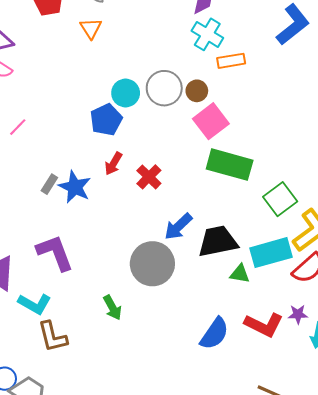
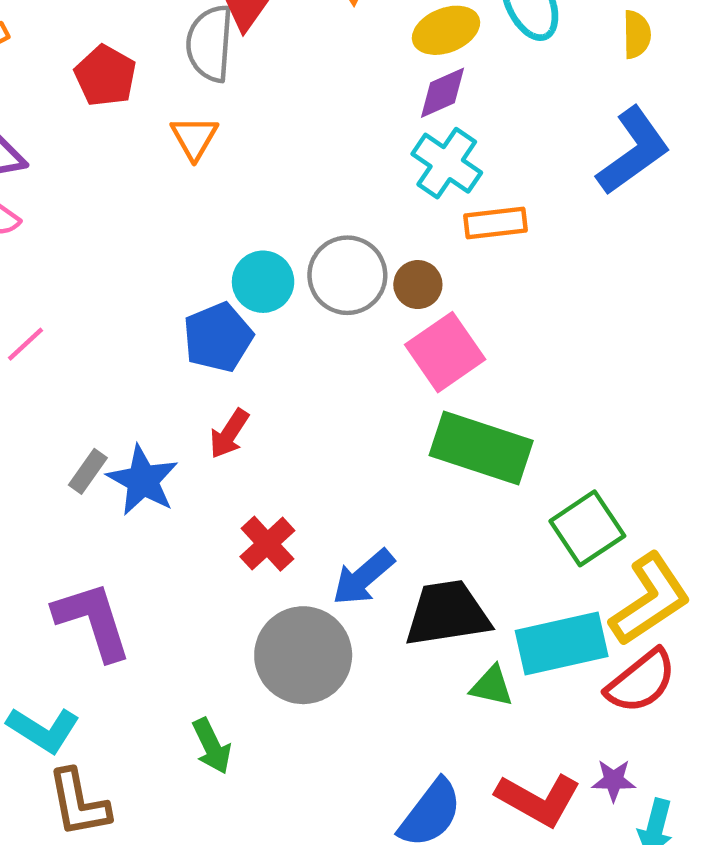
red cross: (149, 177) -> (267, 544), moved

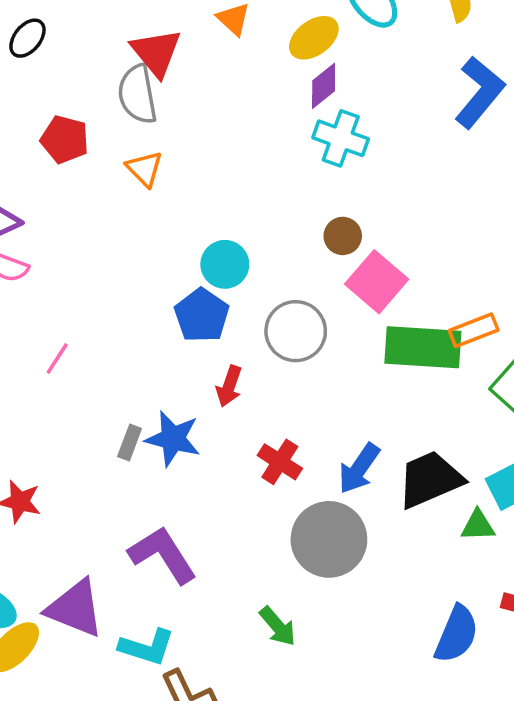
orange rectangle: (496, 223) -> (474, 330), moved
gray circle: (347, 275) -> (296, 331), moved

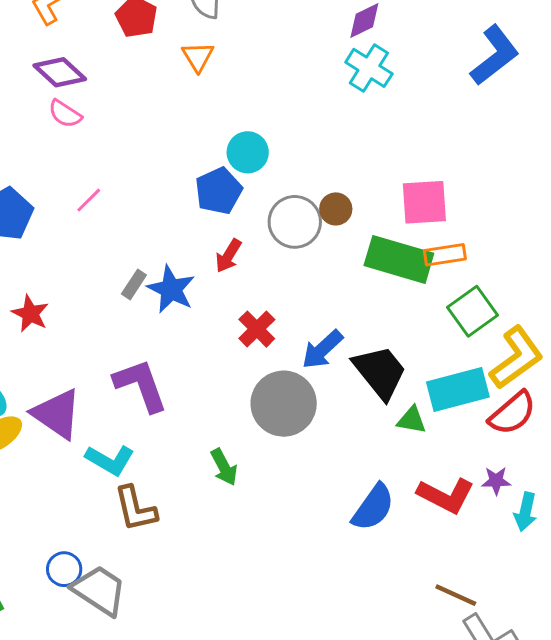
brown circle: (343, 236) -> (336, 209), moved
pink square: (377, 282) -> (424, 202), moved, turned 33
black trapezoid: (430, 479) -> (380, 372), turned 62

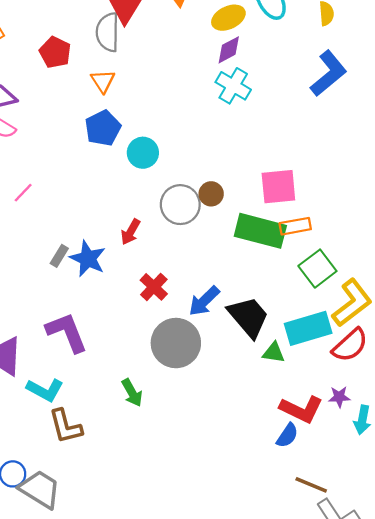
blue pentagon: (219, 191) -> (103, 128), moved
blue semicircle: (373, 507) -> (287, 435), moved, size x0.7

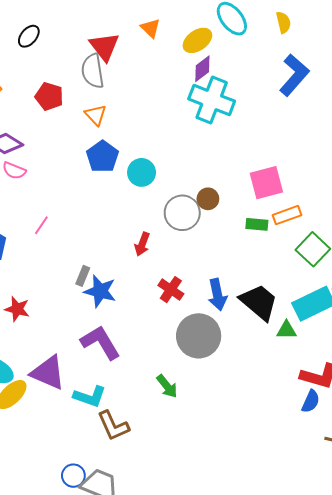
cyan cross: (233, 86) -> (212, 100), size x1.4
green rectangle: (260, 231) -> (257, 224), size x0.5
blue star: (88, 259) -> (100, 291), moved
blue arrow: (204, 301) -> (217, 295), turned -48

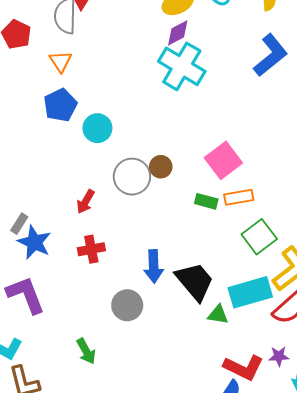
pink square: (266, 183) -> (223, 160), turned -32
red cross: (171, 290) -> (91, 249), moved, turned 35
gray circle: (199, 336) -> (127, 305), size x0.7

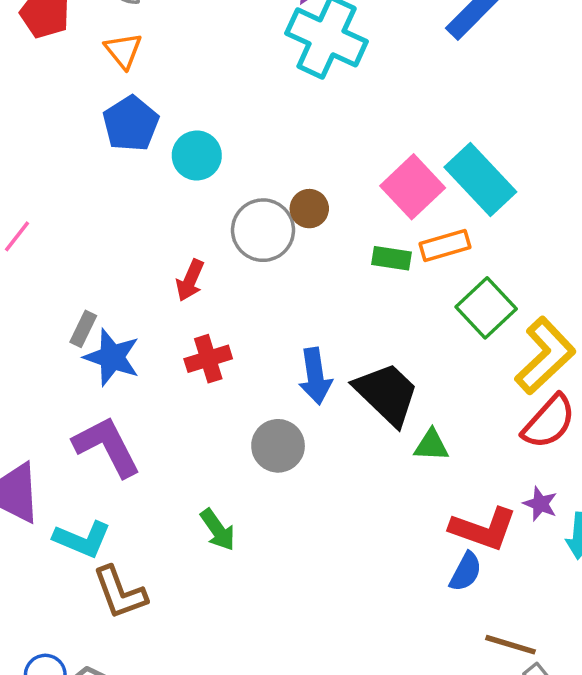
cyan rectangle: (250, 292) -> (480, 179), moved, turned 69
purple star: (279, 356) -> (540, 504), turned 30

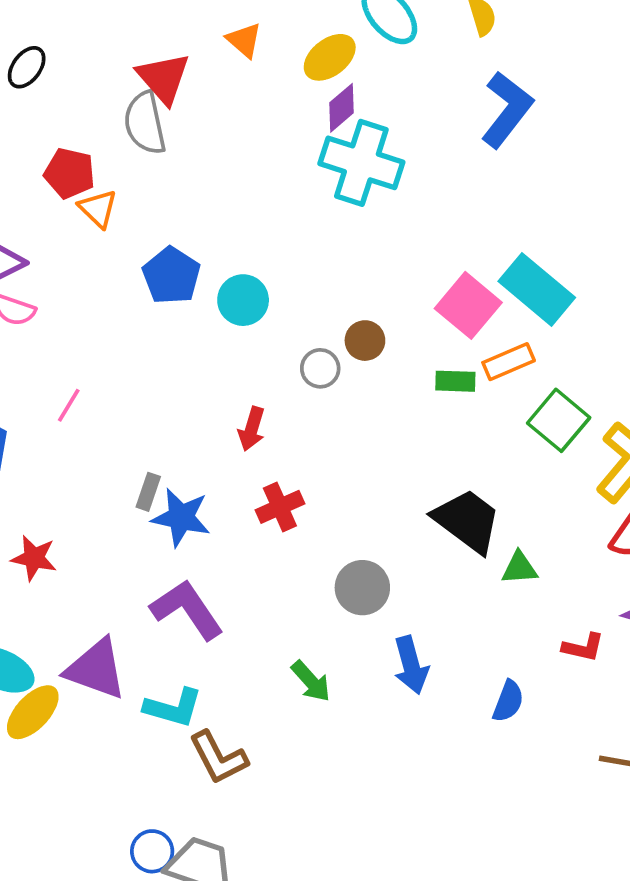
orange triangle: (123, 51) -> (98, 209), moved
gray circle: (263, 230) -> (320, 368), size x0.6
blue arrow: (315, 376) -> (411, 665), moved
red L-shape: (483, 529) -> (583, 647), size x0.6
blue semicircle: (466, 572) -> (508, 701), moved

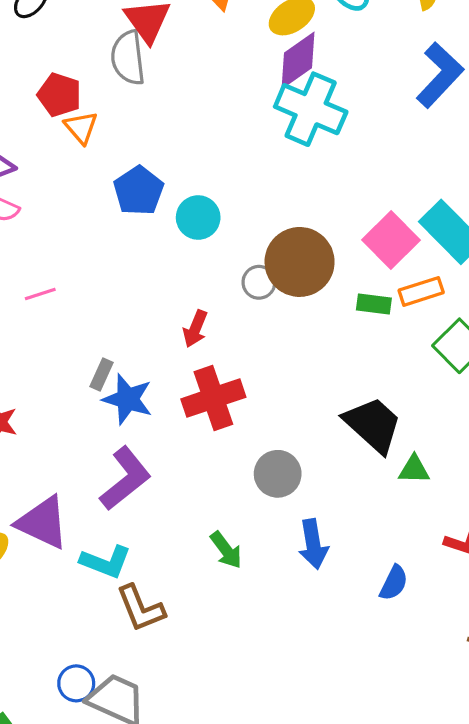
purple diamond: (342, 108) -> (298, 60), size x1.4
brown circle: (365, 341) -> (300, 262), size x2.0
pink line: (69, 405) -> (40, 294), turned 36
red cross: (280, 507) -> (213, 398), size x1.5
purple L-shape: (187, 609) -> (125, 479), turned 80

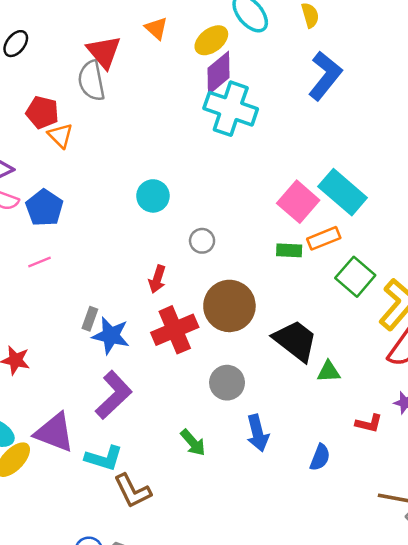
blue pentagon: (139, 191) -> (44, 208), moved
brown circle: (300, 262) -> (229, 306), moved

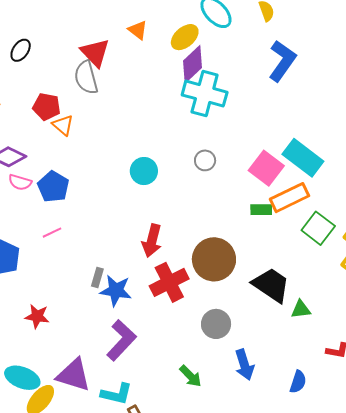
orange rectangle: (324, 238) -> (290, 198), size x1.4
gray circle: (202, 241) -> (205, 160), moved
red arrow: (157, 279) -> (152, 241), size x1.4

